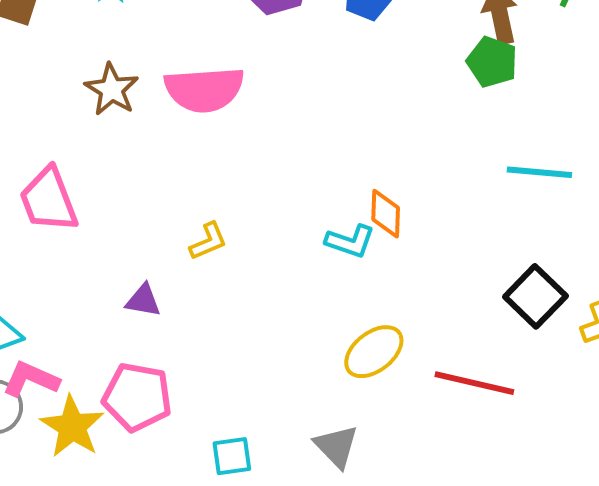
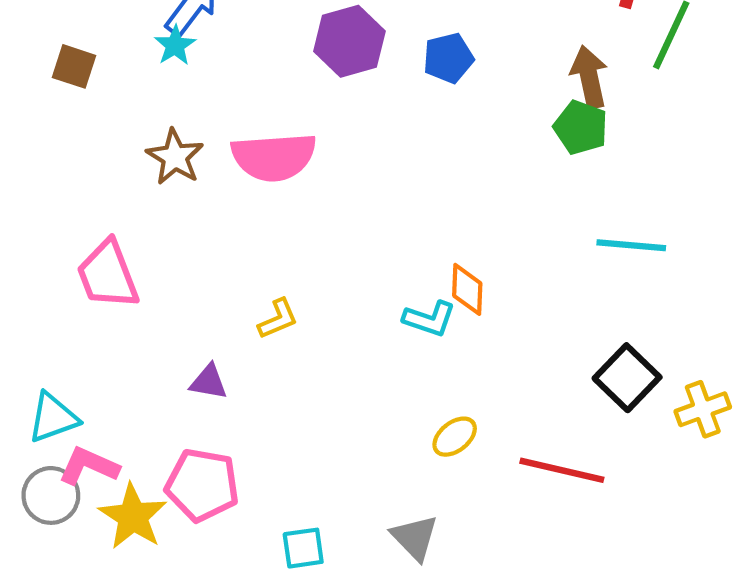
yellow ellipse: (374, 352) -> (455, 437), size x0.7

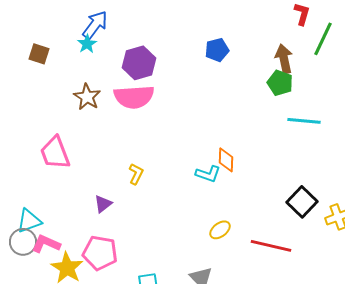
purple hexagon: (349, 41) -> (139, 63), moved
cyan line: (631, 245) -> (304, 121), moved
yellow L-shape: (278, 319) -> (136, 174), turned -40
purple triangle: (209, 382) -> (103, 204), turned -48
gray circle: (51, 495) -> (23, 242), moved

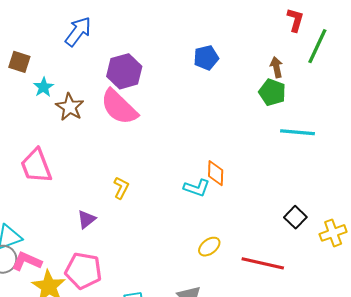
cyan star: (87, 44) -> (43, 87), moved
brown arrow: (284, 59) -> (276, 67), size x0.7
pink semicircle: (134, 97) -> (119, 107), turned 48
black square: (302, 202) -> (295, 217), size x0.7

